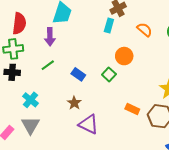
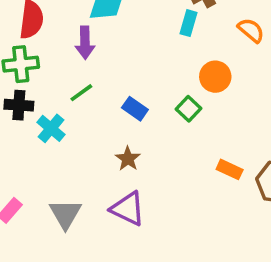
cyan cross: (30, 100) -> (51, 128), moved
purple triangle: (89, 124) -> (128, 209), moved
gray triangle: (30, 125) -> (65, 214), moved

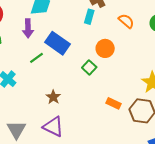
green line: (81, 93) -> (36, 58), moved
blue rectangle: (135, 109) -> (58, 43), moved, size x1.6

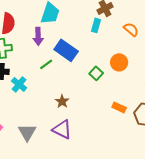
orange circle: (105, 48) -> (119, 62), moved

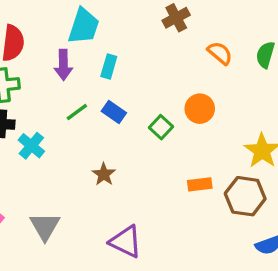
cyan rectangle: (96, 25) -> (109, 67), moved
blue rectangle: (66, 50) -> (114, 112), moved, size x0.6
orange rectangle: (119, 107) -> (200, 184), turned -32
purple triangle: (62, 129) -> (126, 242), moved

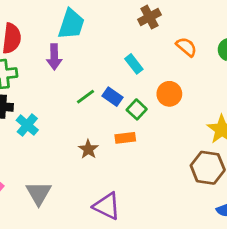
cyan rectangle: (109, 67) -> (134, 64), moved, turned -54
green line: (77, 112) -> (85, 97), moved
blue rectangle: (114, 112) -> (112, 97), moved
orange rectangle: (200, 184) -> (125, 138), moved

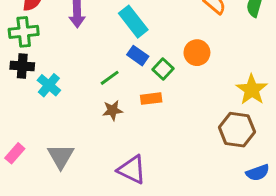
cyan rectangle: (134, 64) -> (133, 22), moved, size x1.5
green line: (85, 97) -> (110, 78), moved
brown star: (88, 149) -> (113, 110), turned 30

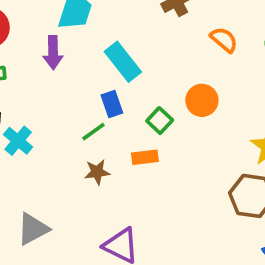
blue rectangle: (138, 56) -> (112, 104), moved, turned 36
gray triangle: (61, 156) -> (33, 229), turned 32

